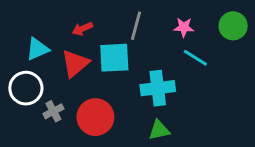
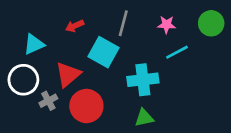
cyan square: (114, 58) -> (103, 52), turned 32
cyan line: (195, 58) -> (177, 52), turned -60
red triangle: (75, 63) -> (68, 74), moved

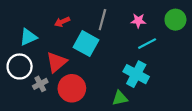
cyan cross: (143, 80) -> (136, 74), moved, turned 35

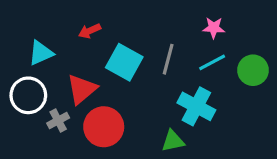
gray line: (102, 20) -> (168, 59), moved
green circle: (175, 20) -> (253, 70), moved
pink star: (138, 21) -> (214, 28), moved

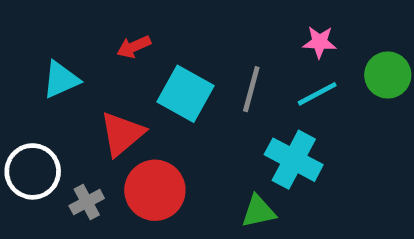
green circle: (253, 70) -> (388, 75), moved
white circle: (28, 95) -> (33, 171), moved
gray cross: (58, 120) -> (87, 202), moved

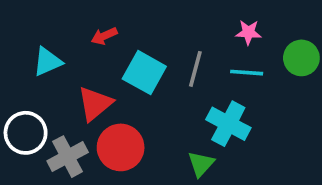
cyan line: (317, 94) -> (247, 73), turned 32
gray cross: (87, 202) -> (68, 157), size x1.5
green triangle: (258, 211) -> (201, 164), turned -36

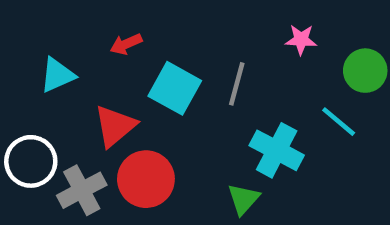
cyan line: (247, 73) -> (339, 122), moved, turned 36

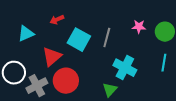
pink star: (301, 40) -> (139, 27), moved
cyan line: (339, 122) -> (164, 63), moved, turned 60

